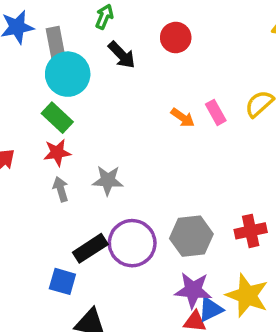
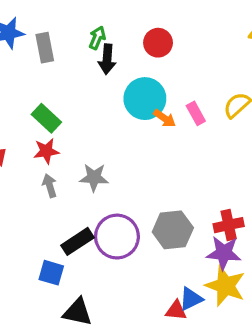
green arrow: (104, 17) -> (97, 38), moved
black arrow: (122, 55) -> (107, 59), turned 48
cyan circle: (68, 74) -> (145, 99), moved
purple star: (193, 290) -> (224, 253), moved

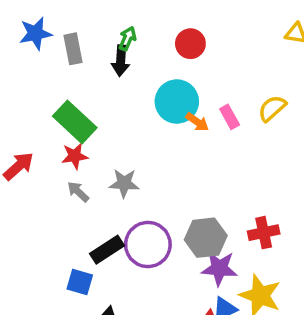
black arrow: (107, 59) -> (121, 61), moved
green rectangle: (46, 118) -> (75, 122), size x1.4
gray arrow: (50, 186) -> (78, 192), turned -30
purple star: (224, 253) -> (219, 268), moved

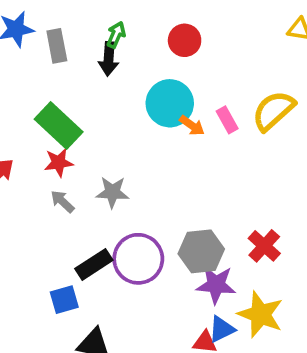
yellow semicircle: (272, 108) -> (273, 111), size x1.4
red cross: (264, 233) -> (264, 246), turned -36
blue square: (80, 282) -> (64, 300), turned -32

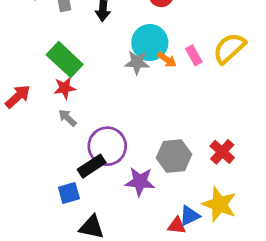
gray star: (112, 192) -> (137, 62), moved
purple circle: (138, 259) -> (107, 146), moved
purple star: (216, 285) -> (140, 182), moved

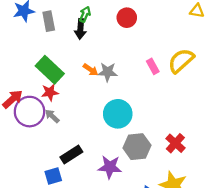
cyan circle: (150, 43) -> (118, 114), moved
orange arrow: (167, 60) -> (91, 70), moved
purple circle: (107, 146) -> (29, 112), moved

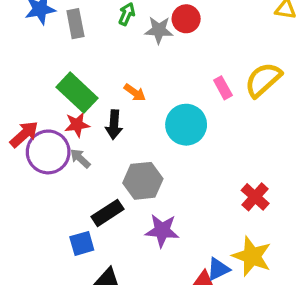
black arrow: (80, 29) -> (114, 125), moved
gray star: (108, 72) -> (159, 30), moved
cyan circle: (118, 114) -> (186, 125), moved
gray hexagon: (137, 147) -> (143, 181), moved

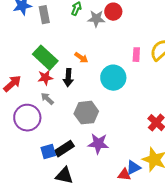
pink rectangle: (223, 88) -> (136, 55), turned 32
purple circle: (48, 152) -> (27, 118), moved
black rectangle: (107, 213) -> (64, 149), moved

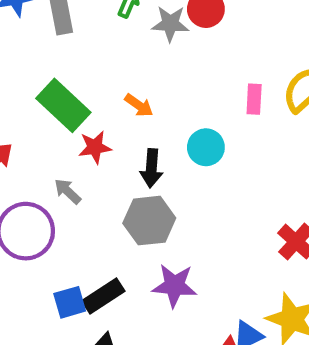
red star: (45, 78) -> (95, 147), moved
black arrow: (68, 78) -> (151, 168), moved
cyan circle: (113, 78) -> (206, 147), size x0.7

